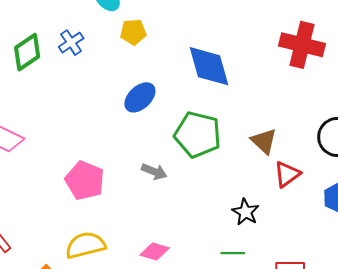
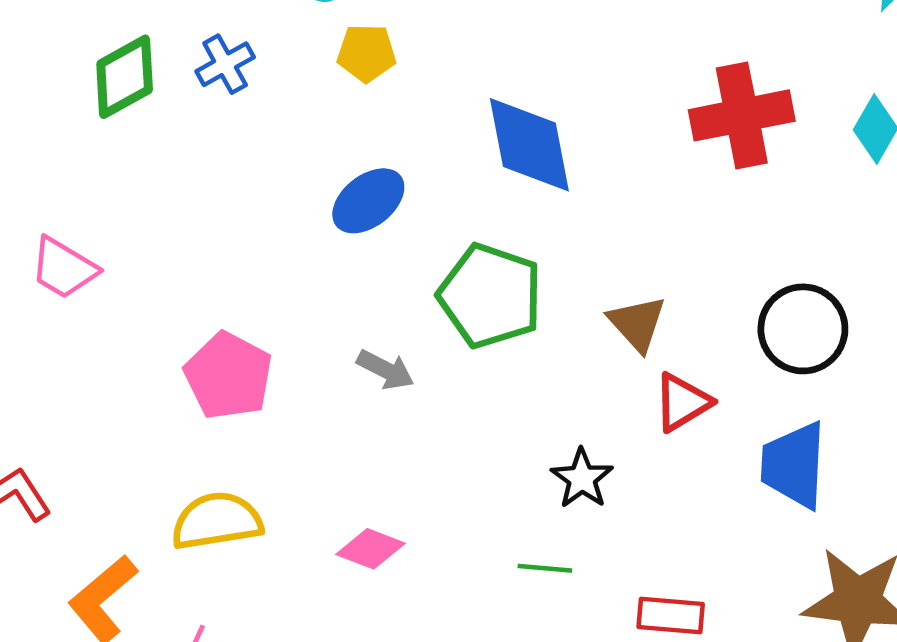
red cross: (302, 45) -> (742, 115), turned -30

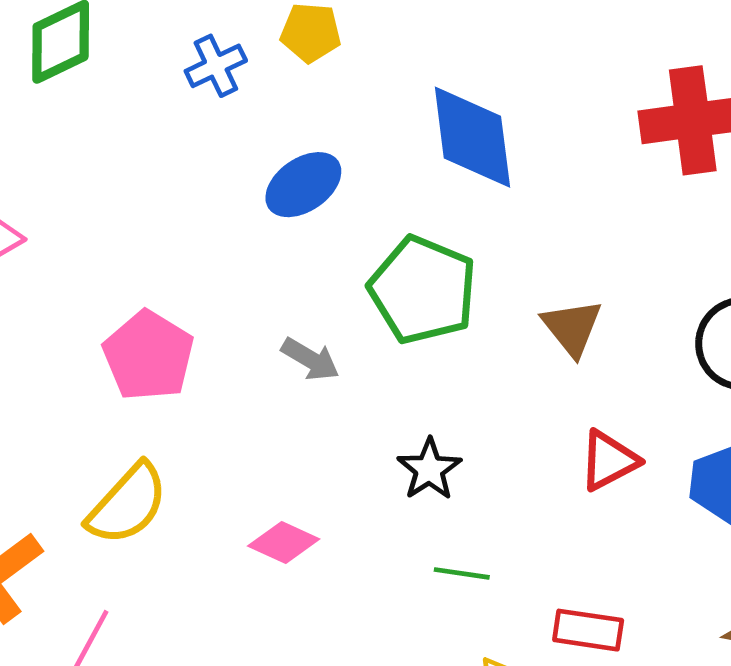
blue cross: (225, 64) -> (216, 66), moved
red triangle: (682, 402) -> (609, 460), moved
black star: (582, 478) -> (429, 469), moved
yellow semicircle: (217, 521) -> (127, 504), turned 138

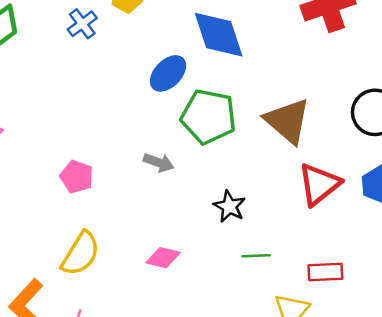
blue ellipse: (303, 185) -> (168, 73), moved
brown triangle: (572, 328) -> (288, 121), size x1.5
pink pentagon: (148, 356) -> (77, 177), size x0.7
red triangle: (609, 460) -> (319, 184), size x1.4

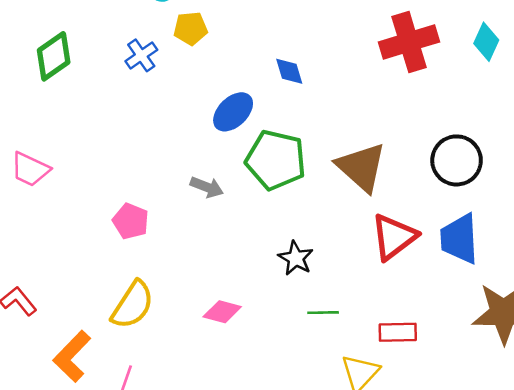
blue diamond: (219, 35) -> (289, 71), size x0.5
gray arrow: (159, 163) -> (207, 187), moved

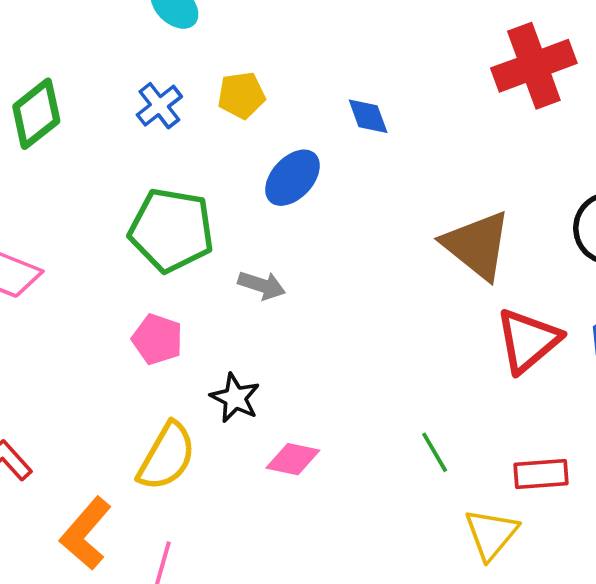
yellow pentagon: (191, 28) -> (241, 95), moved
green pentagon: (276, 160) -> (171, 230), moved
black star: (296, 258) -> (235, 398), moved
green line: (323, 313) -> (435, 452), turned 64

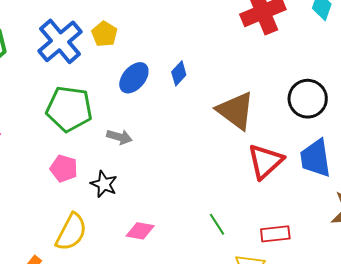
yellow pentagon: (241, 95) -> (104, 34), turned -30
blue cross: (159, 106) -> (60, 41), size x1.8
blue diamond: (368, 116) -> (179, 73), moved, turned 65
black star: (235, 398) -> (104, 184), moved

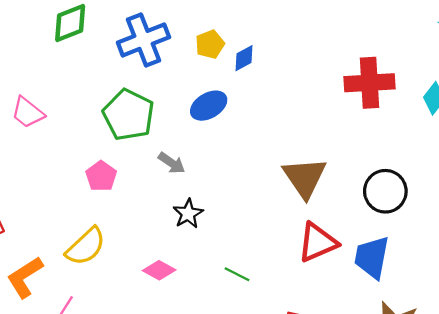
yellow pentagon: (104, 34) -> (210, 44), moved
blue diamond: (179, 73) -> (244, 58), moved
black star: (104, 184) -> (188, 214), moved
green line: (217, 224) -> (237, 274), moved, turned -50

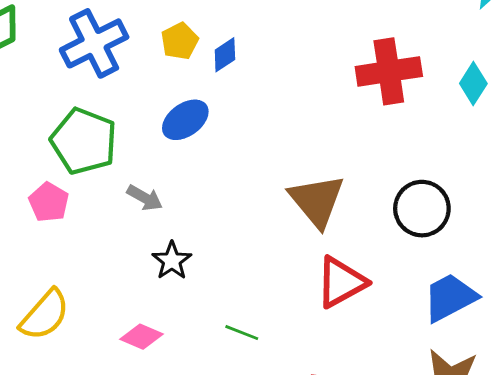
pink pentagon: (101, 176) -> (49, 202), moved
blue trapezoid: (372, 257) -> (450, 298), moved, turned 57

